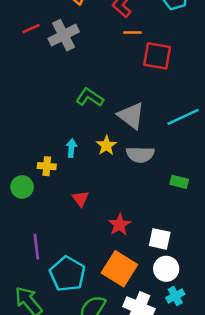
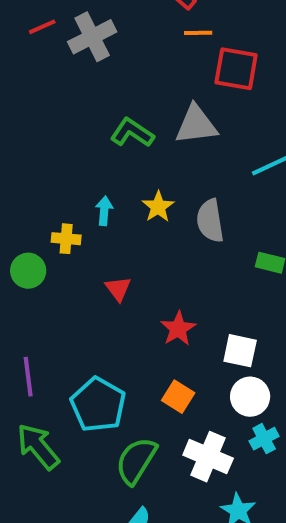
gray triangle: (131, 116) -> (196, 125), moved, turned -44
gray semicircle: (140, 155) -> (210, 221), turned 80
purple line: (36, 247) -> (28, 377), moved
orange square: (119, 269) -> (178, 397), size x0.6

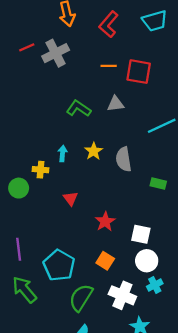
orange line: (198, 33) -> (109, 66), moved
gray triangle: (196, 125) -> (116, 104), size x0.7

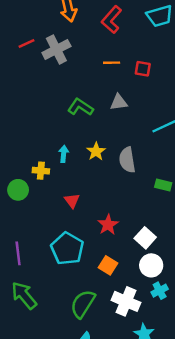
red square: (139, 72) -> (143, 69), size x0.6
white square: (141, 234) -> (145, 238), turned 30
cyan pentagon: (59, 265) -> (67, 249), moved

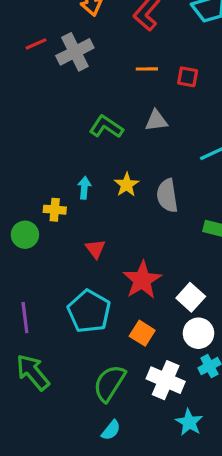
red star: (108, 225) -> (142, 280), size x1.4

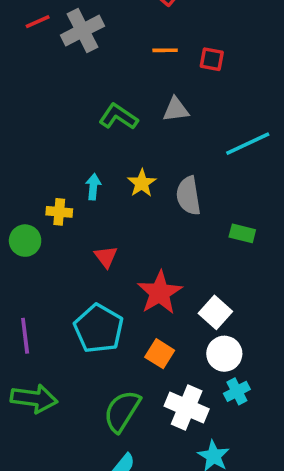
green arrow: (33, 372) -> (34, 399), turned 138

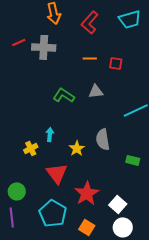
gray cross: (83, 31) -> (44, 47), turned 30
yellow star: (142, 183) -> (77, 148), moved
yellow cross: (59, 212) -> (31, 148), turned -32
green circle: (25, 241) -> (17, 191), moved
red triangle: (106, 257) -> (57, 173), size x1.6

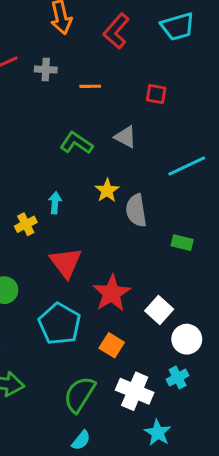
gray cross: (44, 47) -> (46, 69), size x0.6
orange line: (90, 58) -> (90, 86), moved
gray triangle: (96, 91) -> (125, 137), turned 35
yellow star: (77, 148) -> (107, 191), moved
white circle: (123, 227) -> (187, 339), moved

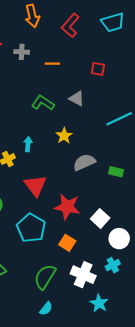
gray semicircle: (136, 210) -> (84, 162), moved, turned 75
red star: (112, 293) -> (67, 207), turned -30

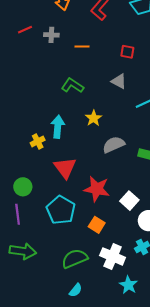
gray triangle: (77, 99) -> (119, 81), moved
cyan arrow: (28, 144) -> (58, 127), size x1.5
green semicircle: (45, 277) -> (75, 259), turned 35

